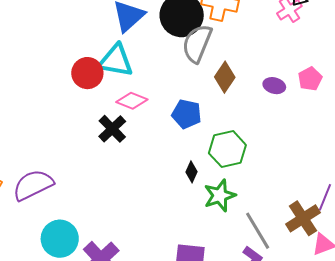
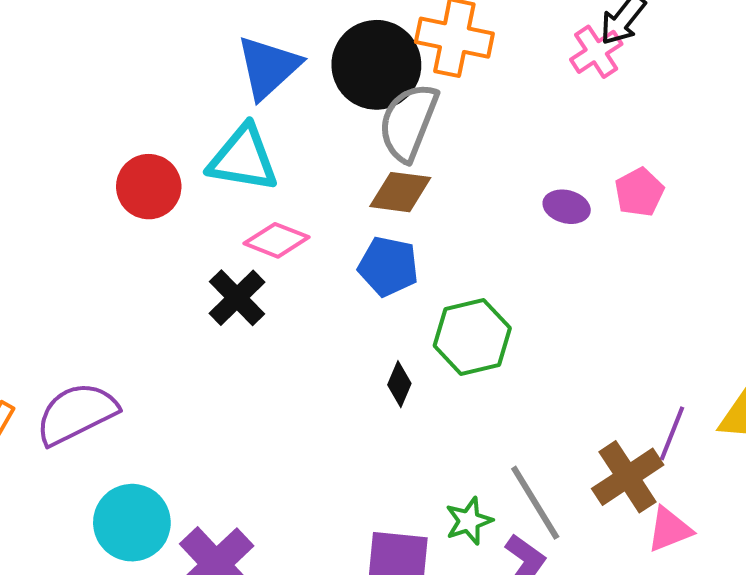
red circle: (87, 73) -> (149, 187), moved
brown diamond: (225, 77) -> (400, 192), moved, turned 64
green star: (220, 196) -> (469, 521), moved, size x0.7

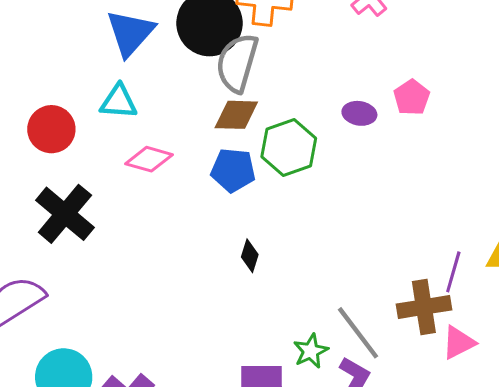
cyan triangle: (243, 159) -> (119, 102), size x0.7
black cross: (237, 298) -> (65, 214), moved, size x1.4
green hexagon: (472, 337) -> (289, 148), moved
brown cross: (628, 477) -> (424, 307), turned 30

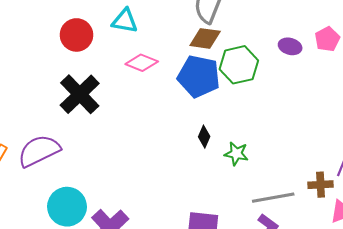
blue pentagon: (233, 170) -> (199, 76), size x1.4
brown cross: (424, 307) -> (321, 185), size x0.7
gray line: (358, 333) -> (273, 198), turned -69
green star: (311, 351) -> (236, 154), moved, turned 30

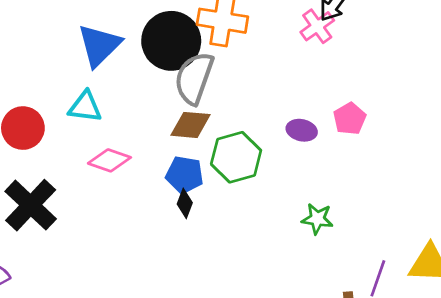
blue pentagon: (199, 76) -> (185, 175), size x0.7
black diamond: (204, 137) -> (185, 203), moved
green star: (236, 154) -> (317, 219), moved

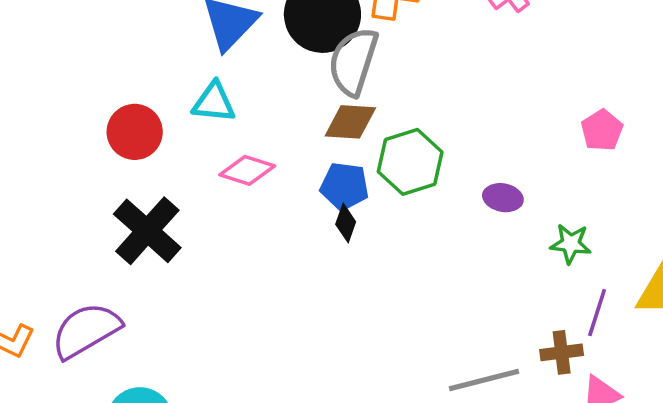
pink pentagon: (350, 119) -> (602, 130), moved
purple ellipse: (302, 130) -> (503, 198), moved
green star: (317, 219) -> (571, 244), moved

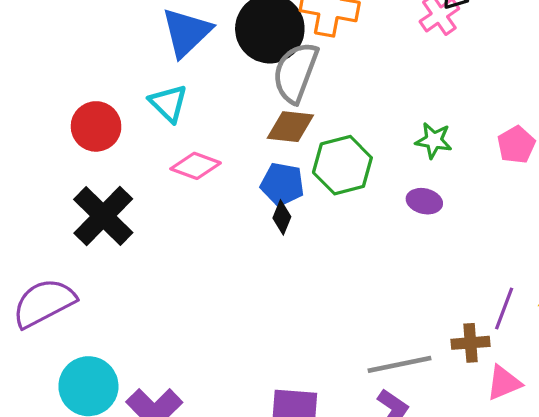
cyan triangle: (214, 102) -> (168, 103), turned 36
green star: (571, 244) -> (434, 140), moved

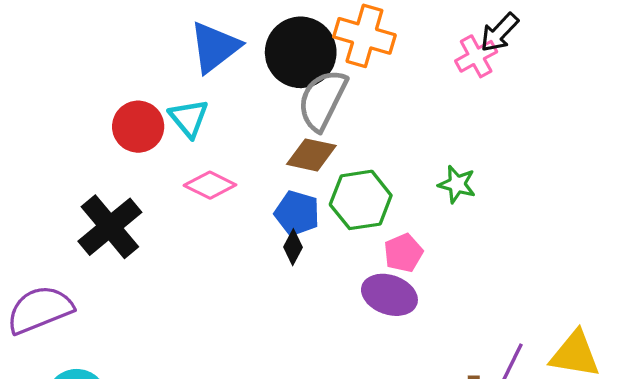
red circle: (96, 126) -> (138, 127), moved
pink pentagon: (516, 145) -> (403, 253), moved
purple ellipse: (424, 201) -> (389, 295), moved, size x1.5

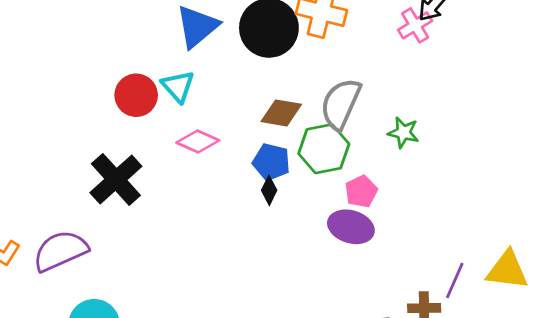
gray semicircle: (322, 100) -> (341, 104), moved

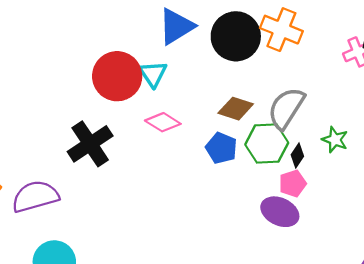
red circle: (136, 95) -> (117, 76), size x1.4
black diamond: (269, 190) -> (297, 155), moved

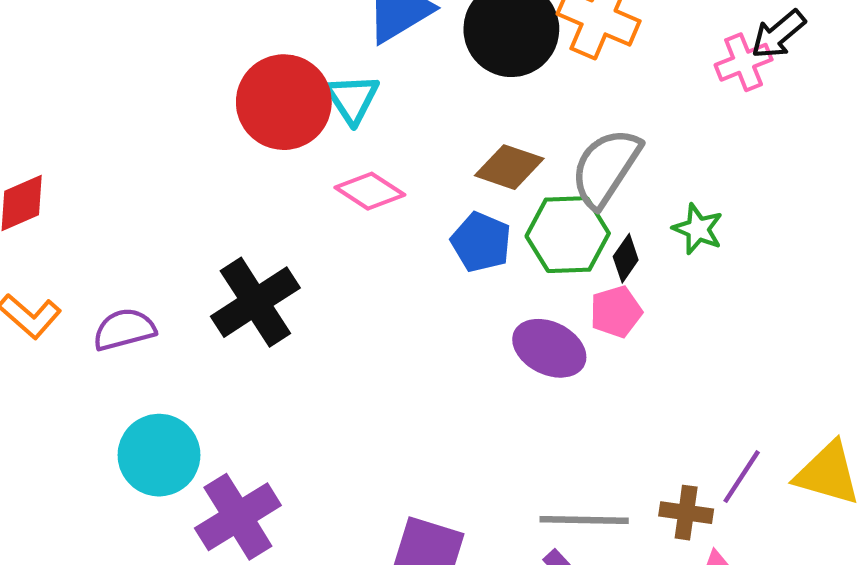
black cross: (90, 144) -> (255, 302), moved
purple semicircle: (35, 196) -> (124, 329), size x0.7
purple ellipse: (280, 212) -> (549, 348), moved

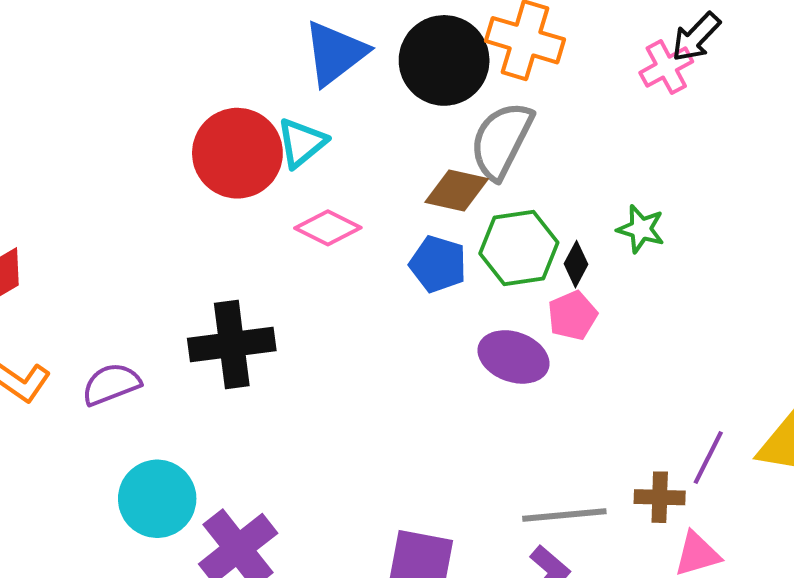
cyan triangle: (352, 99) -> (302, 143), turned 30
gray semicircle: (606, 168) -> (501, 140), moved
black cross: (255, 302) -> (232, 344), turned 32

